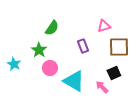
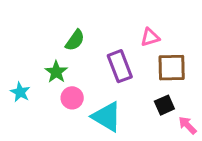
purple rectangle: (83, 46) -> (120, 66), size x1.5
pink arrow: (102, 87) -> (187, 125), moved

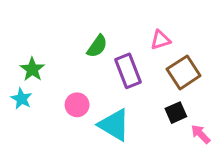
green semicircle: (75, 40) -> (97, 46), moved
brown square: (172, 68) -> (184, 72), turned -32
green star: (56, 72) -> (32, 69), moved

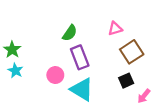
green star: (32, 69) -> (12, 50), moved
purple rectangle: (128, 71) -> (80, 57), moved
pink arrow: (201, 134) -> (144, 96), turned -96

